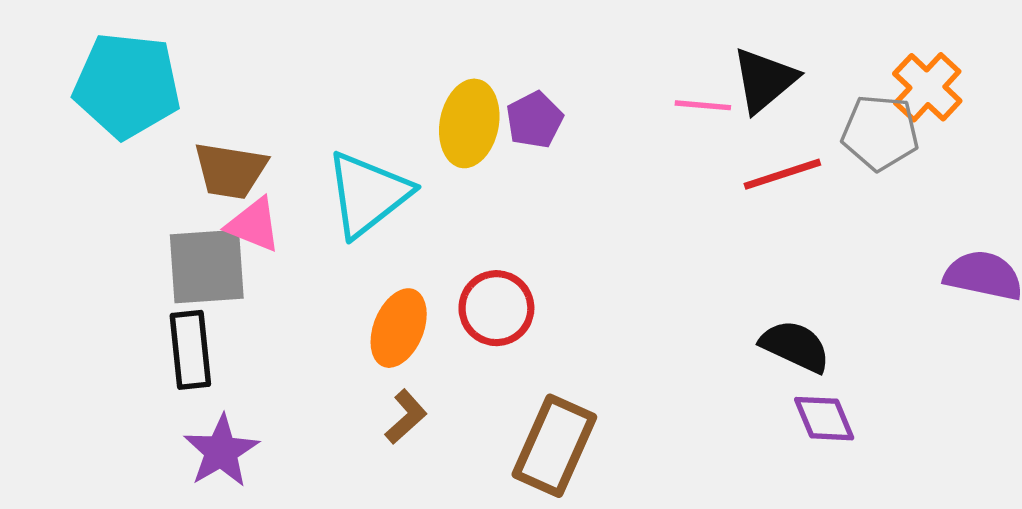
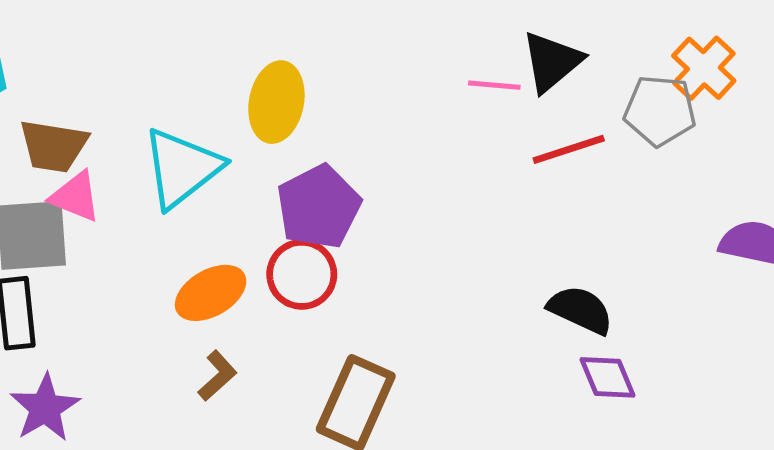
purple pentagon: (534, 120) -> (319, 207), moved, size x1.6
orange ellipse: (399, 328) -> (211, 293), turned 38

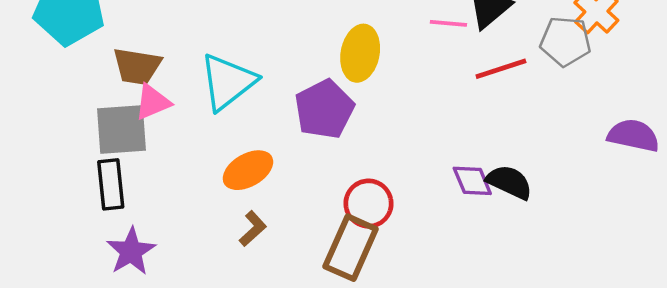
yellow ellipse: (276, 102) -> (360, 53), moved
pink triangle: (75, 197) -> (153, 102), turned -45
red circle: (302, 274) -> (368, 204), moved
purple diamond: (608, 377) -> (472, 181), moved

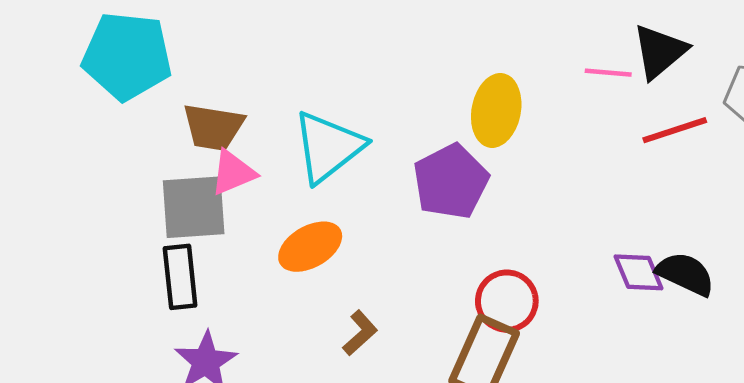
orange ellipse: (248, 170) -> (310, 247), moved

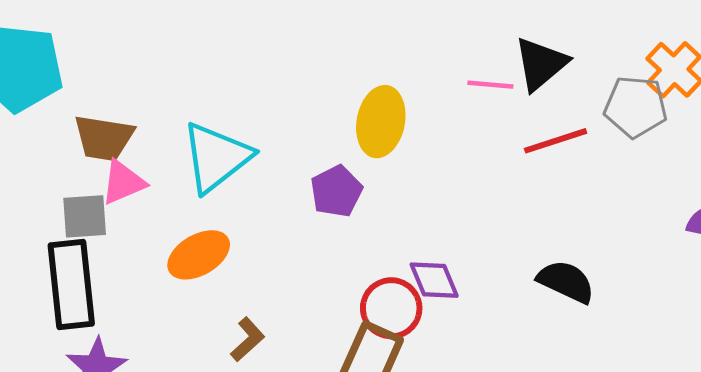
purple pentagon: (451, 182) -> (336, 191), size x0.7
gray square: (194, 207) -> (85, 216), size x0.7
purple diamond: (638, 272) -> (434, 280), moved
black rectangle: (180, 277) -> (71, 285), size x1.4

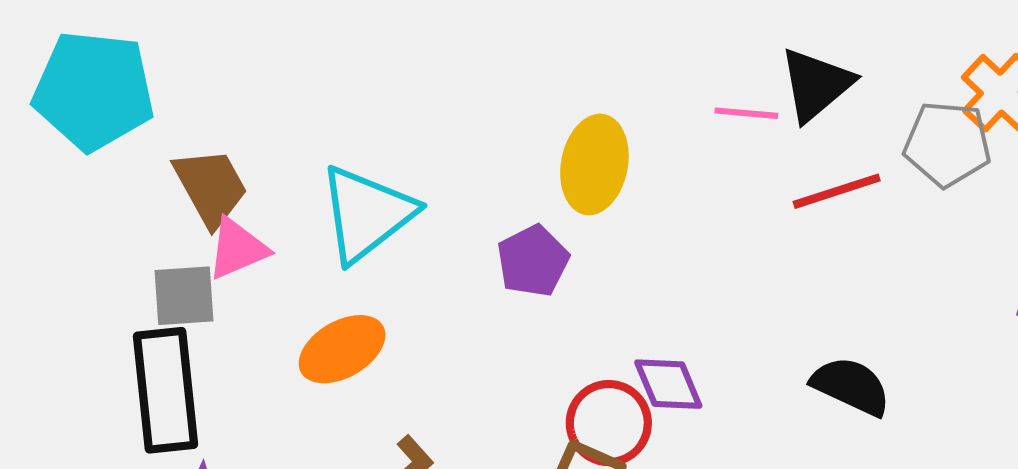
brown trapezoid: (104, 138) -> (211, 187), turned -128

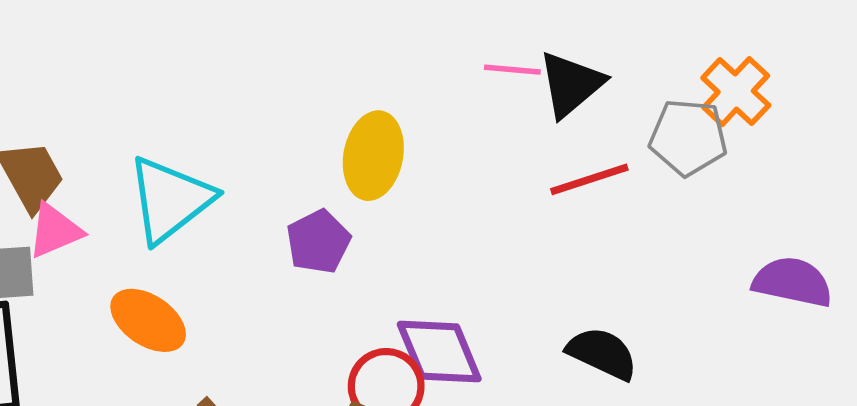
pink line: (746, 113) -> (512, 70), moved
orange ellipse: (342, 349) -> (148, 320), turned 64
purple diamond: (668, 384) -> (439, 352), size x1.4

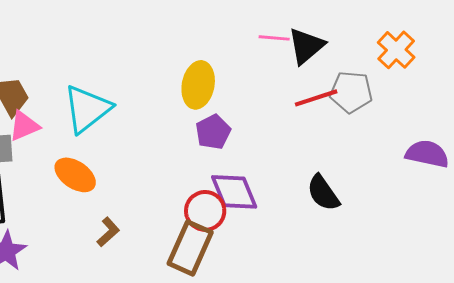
gray pentagon: (688, 137) -> (351, 92), moved
purple pentagon: (318, 242) -> (213, 132), moved
black semicircle: (602, 353) -> (323, 193), turned -150

